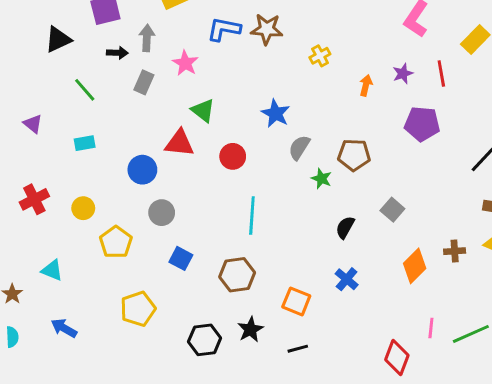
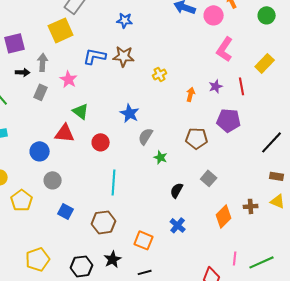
brown pentagon: (354, 155) -> (197, 138), moved
yellow pentagon: (138, 309) -> (38, 259), moved

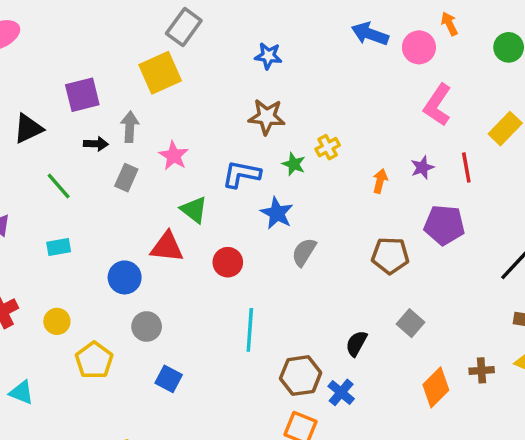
blue L-shape: (95, 56) -> (241, 174), moved
green star: (161, 157) -> (294, 164), moved
brown hexagon: (104, 222) -> (301, 376), moved
blue cross: (178, 225) -> (341, 392), moved

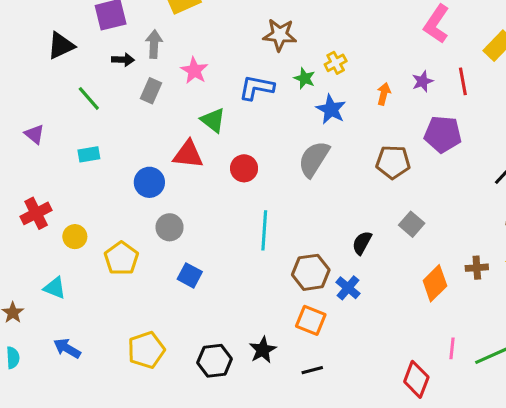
blue star: (277, 213) -> (331, 109), moved
gray semicircle: (304, 252) -> (314, 159), size x1.4
yellow circle: (57, 321) -> (75, 237), moved

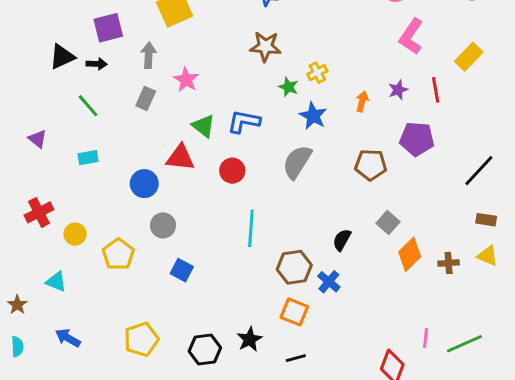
black arrow: (123, 60) -> (97, 64), moved
blue L-shape: (256, 88) -> (244, 122), moved
orange diamond: (435, 283) -> (410, 254), moved

